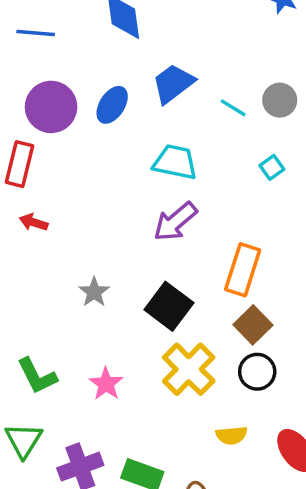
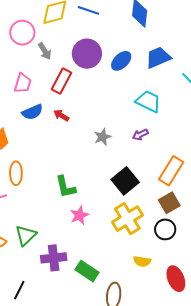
purple arrow: (175, 222) -> (140, 135), size x0.6
gray star: (94, 292) -> (102, 137), moved
green L-shape: (37, 376) -> (65, 187), moved

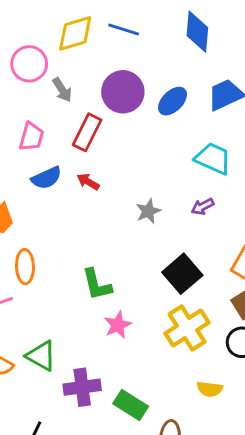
green triangle: (26, 235) -> (41, 356), turned -45

